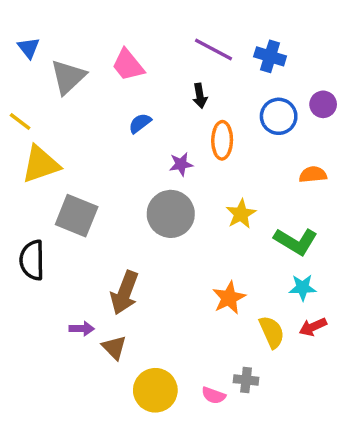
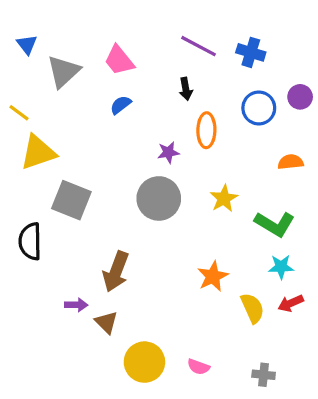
blue semicircle: (140, 123) -> (121, 105), moved
gray cross: (246, 380) -> (264, 375), moved

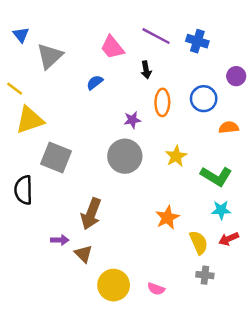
pink trapezoid: (119, 60) -> (112, 47), moved
blue circle: (259, 108) -> (204, 99), moved
gray cross: (264, 375) -> (205, 275), moved

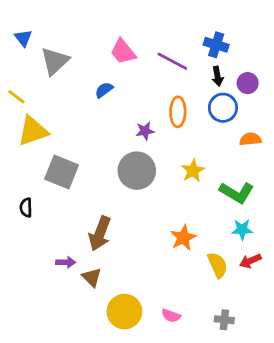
purple line: (156, 36) -> (172, 61), moved
black arrow: (146, 70) -> (218, 76), moved
purple circle: (236, 76) -> (248, 83), moved
black semicircle: (23, 190) -> (26, 208), size x0.6
gray cross: (205, 275) -> (224, 320), moved

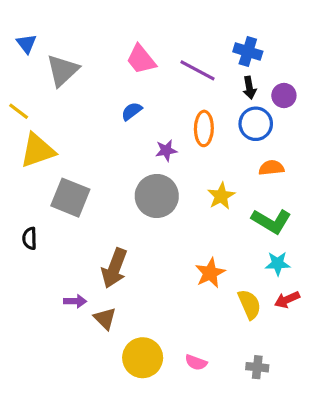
blue semicircle: (104, 90) -> (132, 111), moved
orange semicircle: (250, 139) -> (271, 168), moved

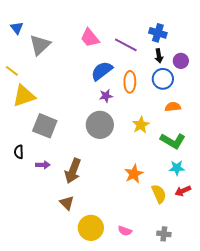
blue semicircle: (132, 111) -> (102, 71), moved, size x1.6
purple arrow: (75, 301) -> (43, 165), moved

